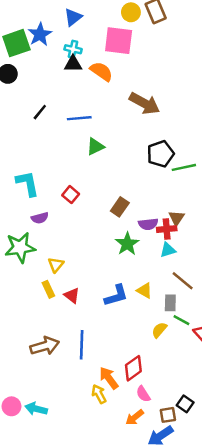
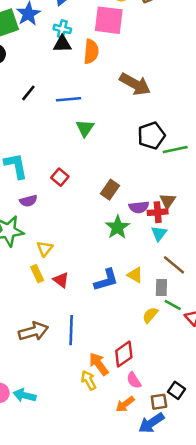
orange semicircle: (101, 71) -> (91, 52), turned 60
green triangle: (95, 147) -> (85, 128), turned -30
cyan triangle: (168, 250) -> (159, 234), turned -35

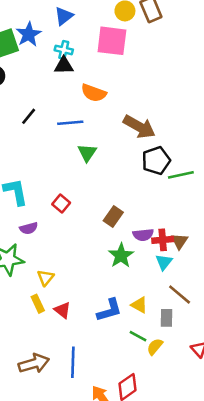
orange semicircle: (91, 52) -> (94, 93), moved, turned 105
brown arrow: (135, 84) -> (139, 127), moved
brown triangle: (168, 201) -> (180, 241), moved
green line: (173, 305) -> (138, 336), moved

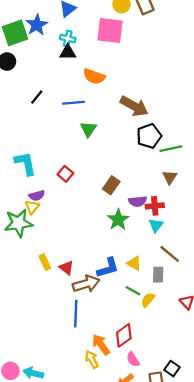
brown triangle: (180, 241) -> (170, 177), moved
yellow triangle: (46, 278) -> (32, 207), moved
brown arrow: (34, 364) -> (86, 284), moved

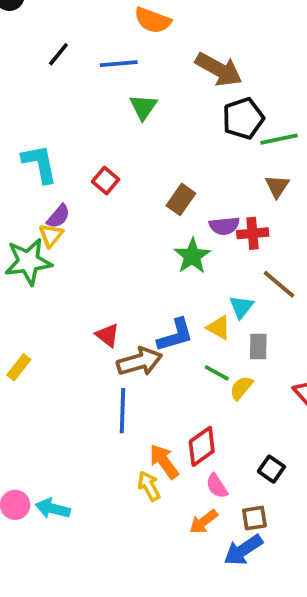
purple semicircle: (37, 196) -> (58, 216), turned -35
cyan triangle: (156, 225) -> (241, 307), moved
brown line: (170, 254) -> (279, 284), moved
yellow rectangle: (45, 262) -> (19, 367), moved, turned 63
black square: (172, 369) -> (271, 469), moved

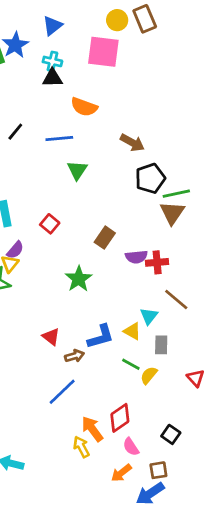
brown arrow: (219, 69) -> (132, 143), size x0.7
brown triangle: (277, 186) -> (172, 213), moved, size x1.4
green star: (192, 256) -> (79, 279), moved
brown arrow: (139, 362) -> (74, 356), size x0.6
blue line: (123, 411) -> (62, 392), turned 44

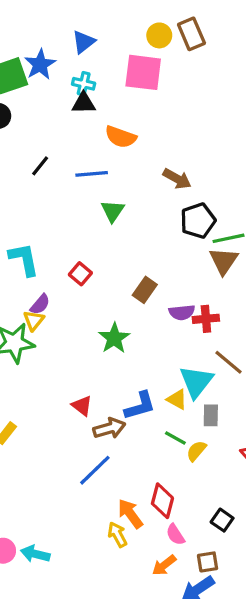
cyan triangle: (149, 316) -> (196, 382), size x1.6
brown arrow: (74, 356) -> (109, 428), size x1.4
red diamond: (120, 418) -> (162, 501), turned -40

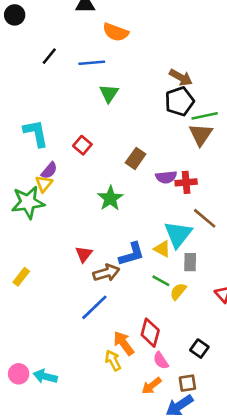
brown arrow: (177, 179) -> (181, 77), moved
red triangle: (82, 406) -> (84, 254), turned 30

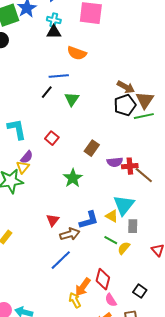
black line: (49, 56) -> (47, 92), moved
brown triangle: (201, 135) -> (145, 100), moved
brown line: (205, 218) -> (144, 175), moved
orange arrow: (124, 343) -> (83, 287), turned -108

